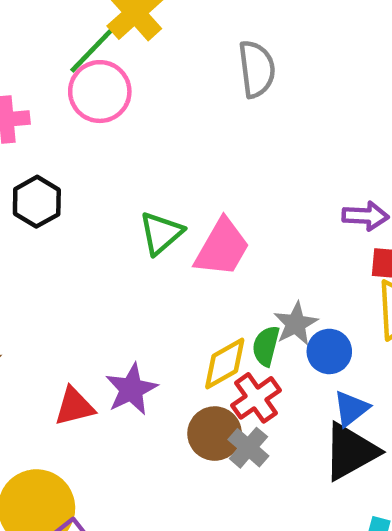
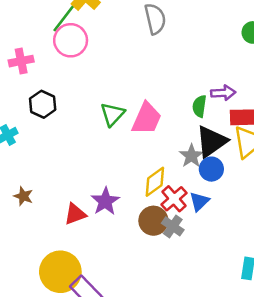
green semicircle: (266, 346) -> (199, 106), moved
blue triangle: (351, 408) -> (199, 201), moved
black triangle: (350, 452) -> (211, 141), moved

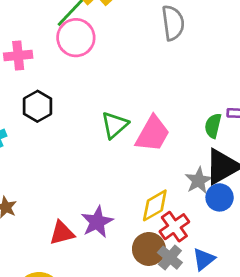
blue triangle: (199, 201) -> (204, 259), moved

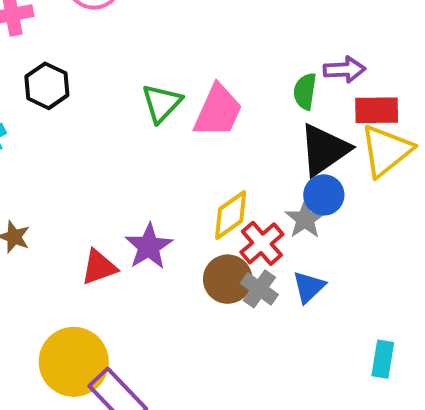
gray star: (199, 180) -> (305, 219), moved

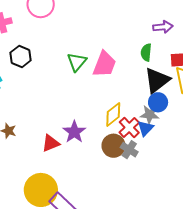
purple arrow: (344, 70) -> (163, 27), moved
gray star: (305, 219) -> (150, 115), turned -30
blue triangle: (309, 287) -> (145, 128), moved

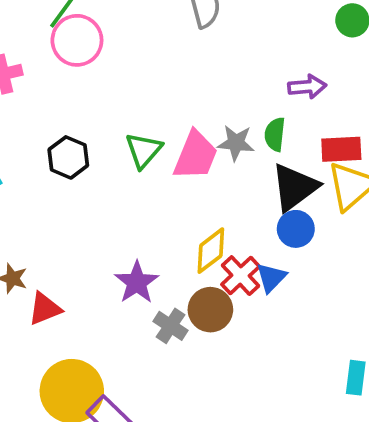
black hexagon: (21, 57) -> (68, 157), moved
gray star: (150, 115) -> (236, 143), moved
red triangle: (51, 143) -> (45, 309), moved
gray cross: (129, 150) -> (171, 326), moved

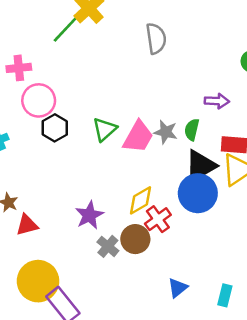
pink circle: (77, 40) -> (39, 100), moved
blue circle: (296, 229) -> (198, 193), size x1.6
blue triangle: (271, 278) -> (178, 288), moved

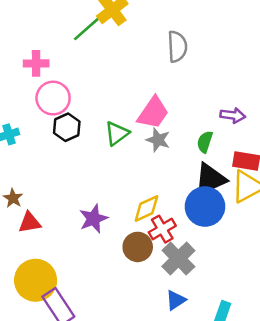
gray star: (166, 132) -> (158, 140), moved
pink trapezoid: (138, 137) -> (153, 113), moved
gray cross: (108, 246) -> (178, 258), moved, size x1.5

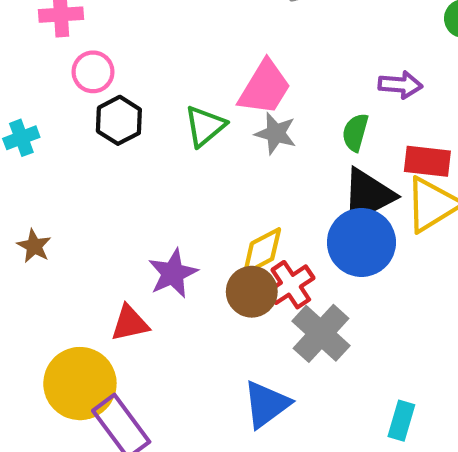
pink circle: (53, 98) -> (93, 72), size x0.7
red triangle: (30, 223) -> (130, 323), moved
brown circle: (138, 247) -> (252, 292), moved
blue triangle: (176, 300) -> (266, 404), moved, size x1.4

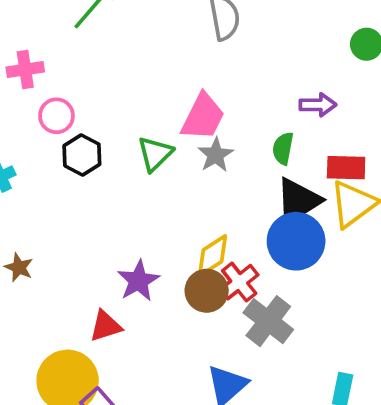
gray star: (276, 133) -> (216, 155), turned 30

